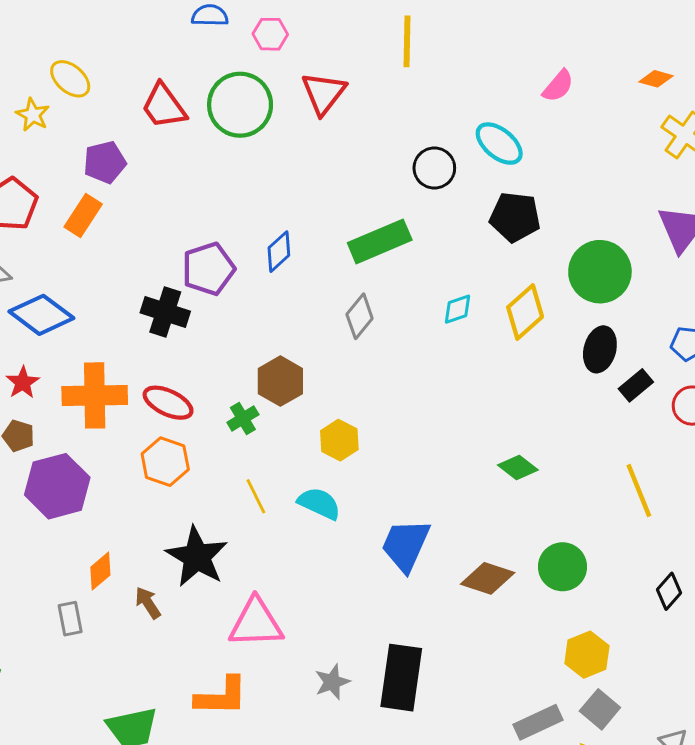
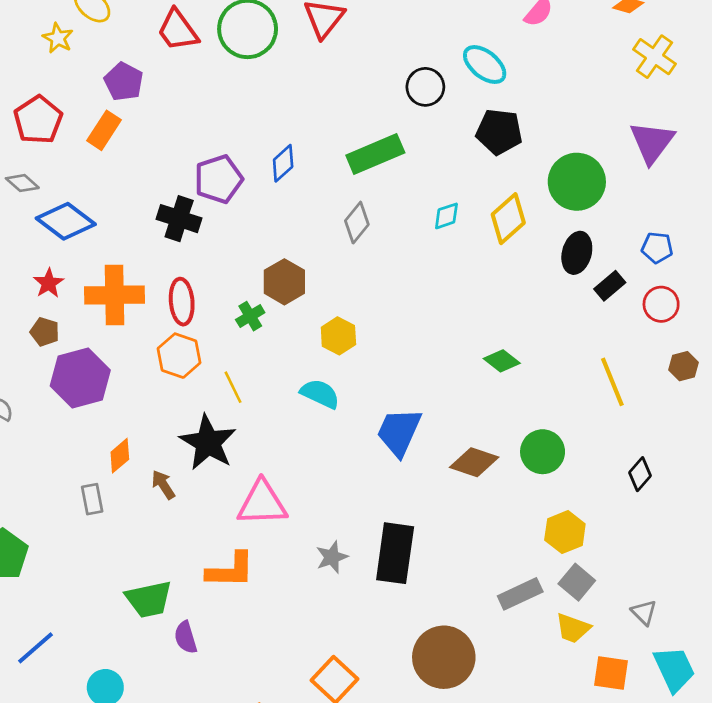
purple pentagon: (105, 162) -> (124, 82), turned -30
red ellipse: (168, 403) -> (182, 302), turned 60
yellow line: (256, 496) -> (233, 387), moved

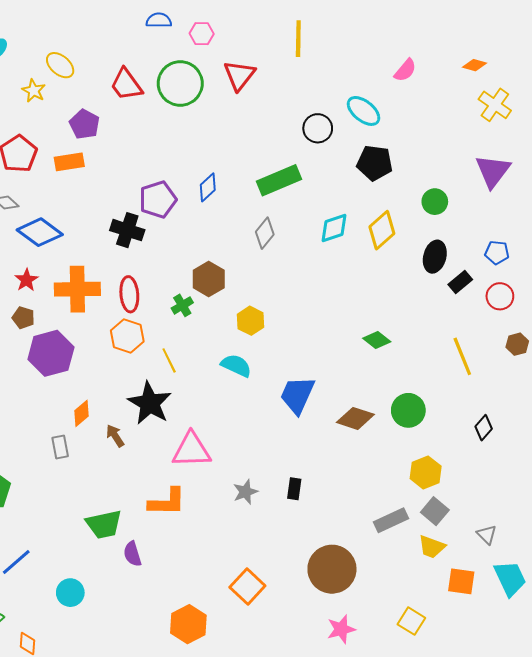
orange rectangle: (104, 130) -> (69, 162), turned 48
green circle: (577, 182) -> (435, 202), size x0.6
cyan diamond: (446, 216) -> (334, 228), size x1.4
black rectangle: (395, 553) -> (294, 489), size x0.5

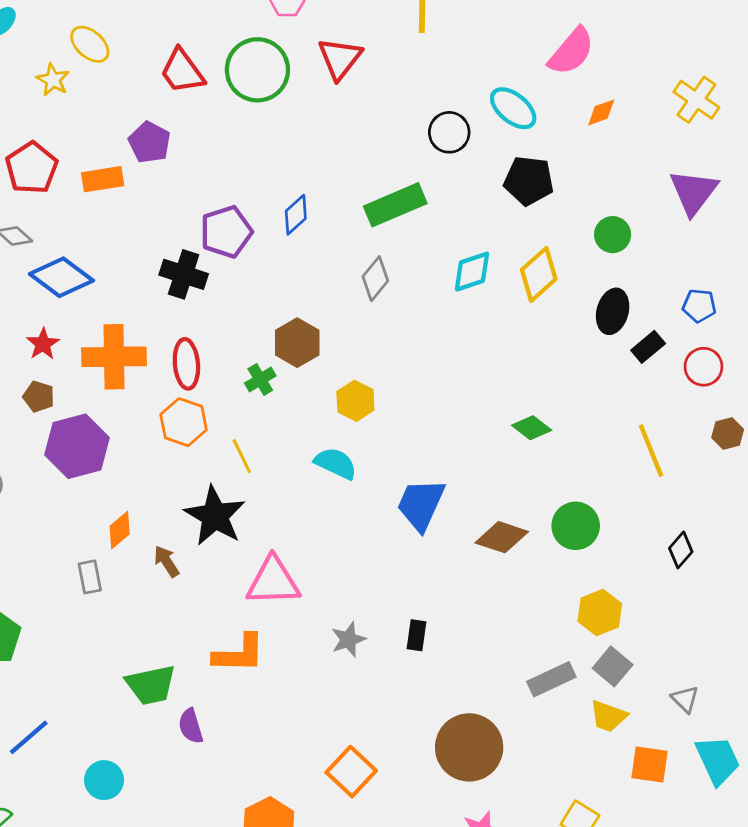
orange diamond: (474, 65) -> (601, 112), moved, turned -35
pink semicircle: (405, 70) -> (571, 51), size x1.5
purple pentagon: (85, 124) -> (149, 142), moved

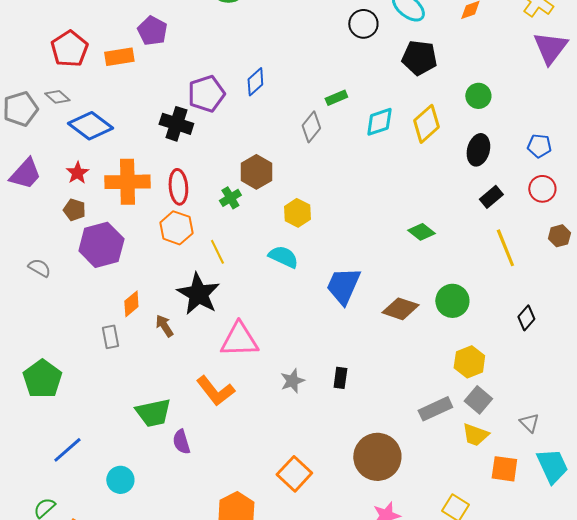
purple triangle: (694, 192) -> (550, 48), moved
green rectangle: (395, 205) -> (336, 98), moved, size x0.5
black rectangle: (648, 347) -> (491, 197), moved
orange L-shape: (239, 654) -> (215, 391), turned 51

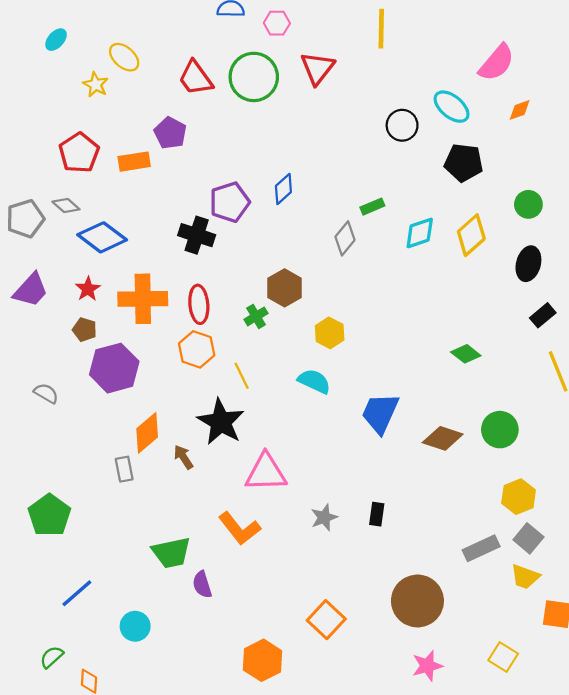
orange diamond: (131, 304) -> (147, 433), size x1.4

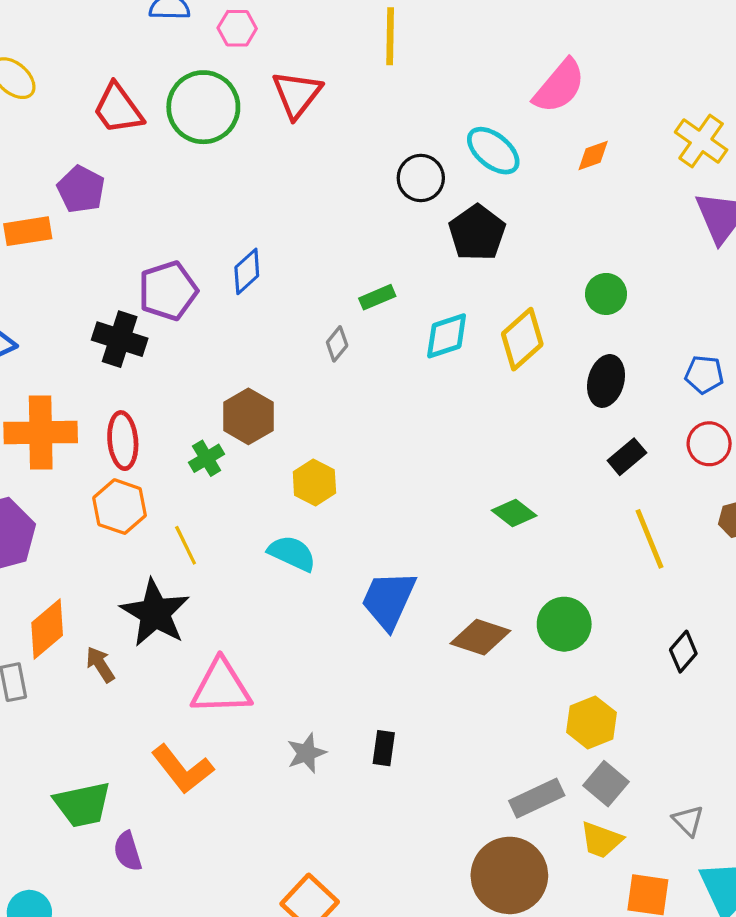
black pentagon: (464, 163) -> (477, 233), moved, turned 30
gray diamond: (345, 238) -> (337, 344), size x0.7
brown circle: (417, 601) -> (509, 875), moved

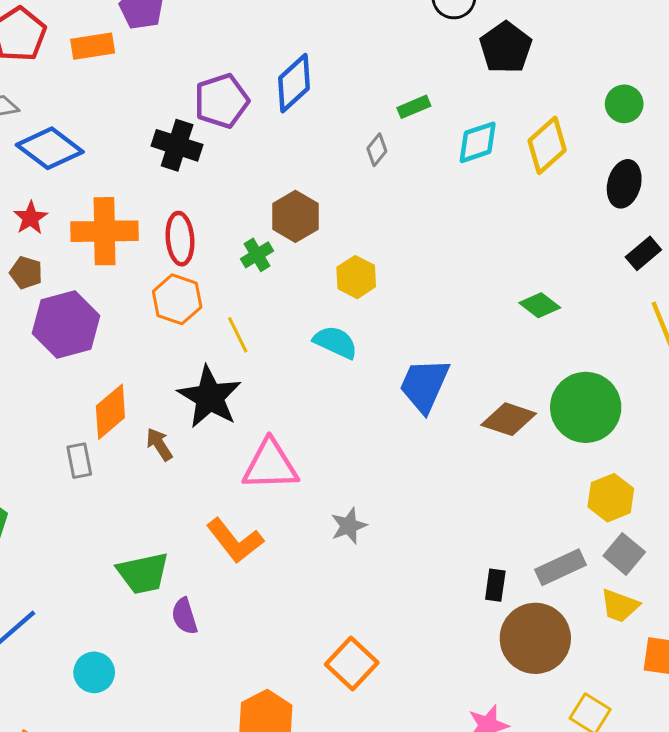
blue diamond: (247, 271) -> (294, 83), size x1.4
green circle: (564, 624) -> (586, 407), size x1.4
black rectangle: (384, 748) -> (495, 585), moved

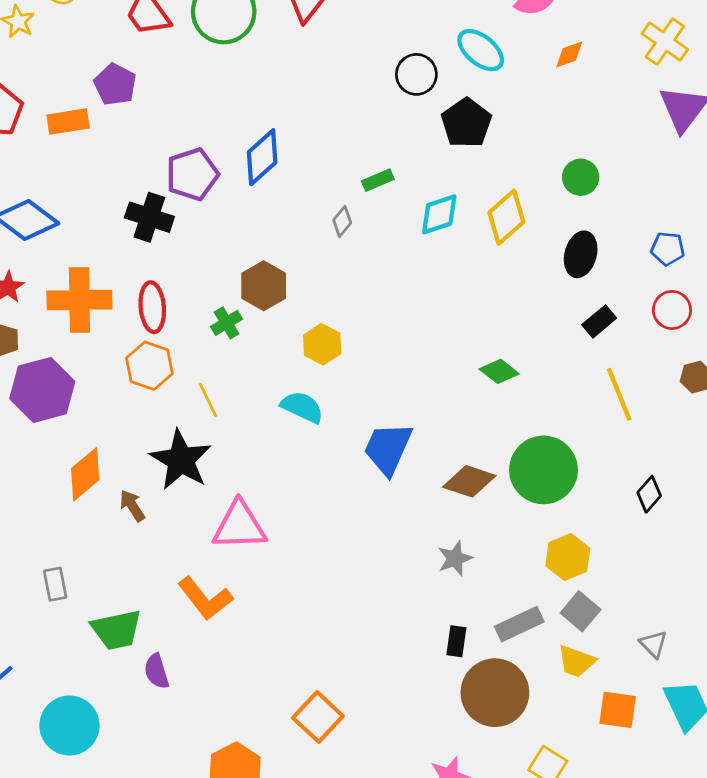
gray rectangle: (79, 461) -> (55, 584), moved
gray star: (349, 526) -> (455, 558), moved
cyan circle: (94, 672) -> (69, 725), size x1.5

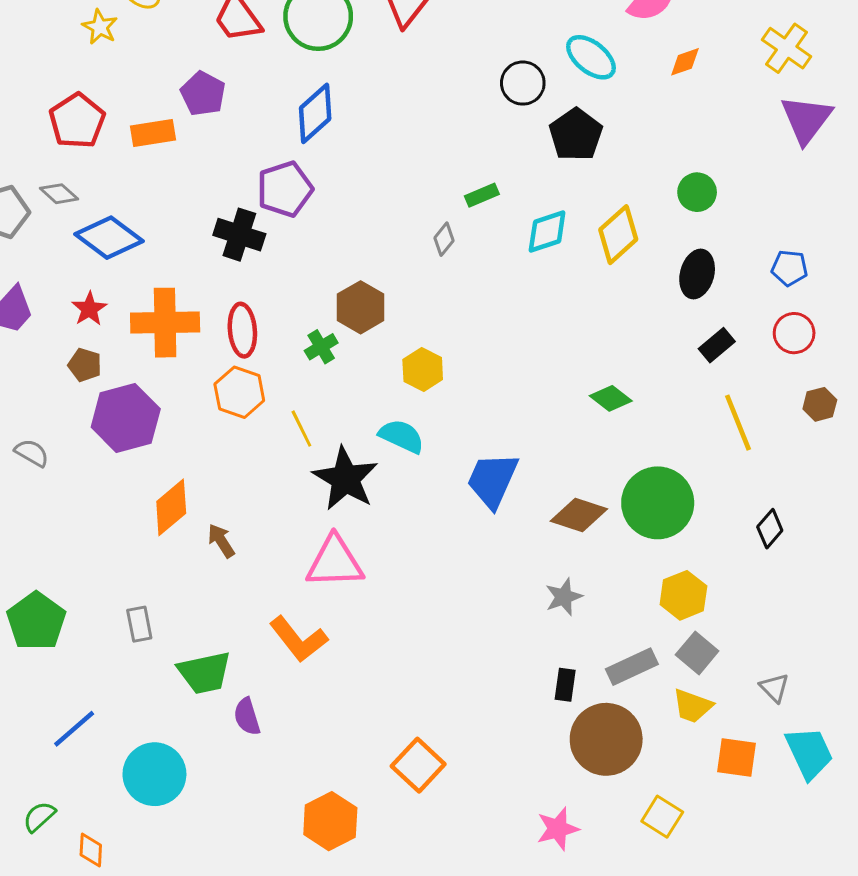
blue diamond: (262, 157) -> (315, 113), moved
black star: (181, 460) -> (345, 479), moved

